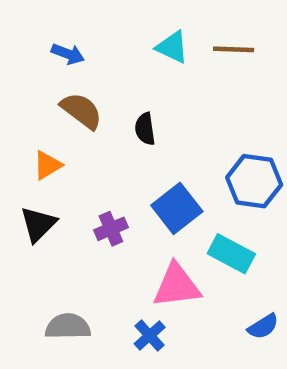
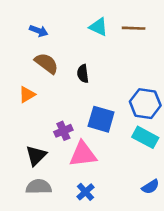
blue square: (177, 208) -> (101, 119), turned -36
black triangle: (38, 224) -> (36, 156), moved
cyan rectangle: (231, 254) -> (145, 137), moved
pink triangle: (177, 286) -> (83, 154), moved

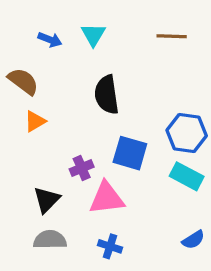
cyan triangle: (98, 27) -> (93, 35), moved, turned 36
brown semicircle: (46, 63) -> (23, 81), moved
black semicircle: (83, 74) -> (107, 95), size x1.6
blue cross: (85, 192) -> (110, 246), turned -30

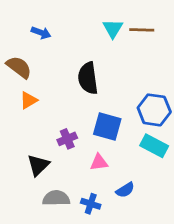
cyan triangle: (93, 35) -> (113, 29), moved
pink triangle: (107, 198) -> (99, 162), moved, size x0.6
gray semicircle: (50, 240) -> (56, 198), moved
blue semicircle: (193, 240) -> (125, 190), moved

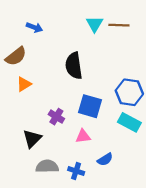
brown semicircle: (19, 67) -> (16, 56), turned 105
purple cross: (67, 139) -> (56, 117), turned -35

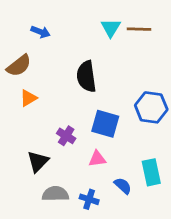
cyan rectangle: (129, 122) -> (151, 172), moved, turned 50
blue semicircle: (105, 159) -> (123, 186), turned -105

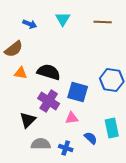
cyan triangle: (111, 28) -> (63, 19), moved
black semicircle: (86, 76) -> (49, 72), moved, turned 115
orange triangle: (28, 98) -> (21, 73), turned 40
purple cross: (66, 136) -> (49, 101), size x1.5

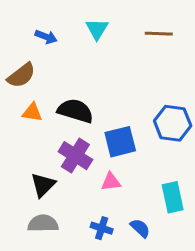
blue square: (78, 92) -> (120, 142), turned -30
blue semicircle: (91, 138) -> (140, 228), moved
gray semicircle: (41, 144) -> (43, 223), moved

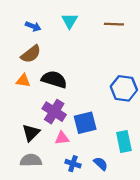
brown semicircle: (21, 75) -> (31, 54), moved
blue square: (120, 142) -> (85, 123), moved
pink triangle: (111, 182) -> (62, 138), moved

